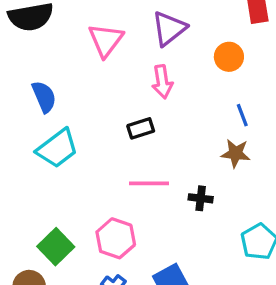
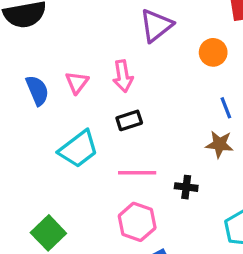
pink triangle: (106, 40) -> (77, 82), moved, size x0.7
pink arrow: (162, 82) -> (123, 76), moved
cyan trapezoid: (57, 148) -> (79, 149), moved
pink hexagon: (116, 238) -> (137, 222), moved

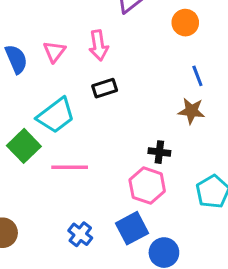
pink line: (137, 173) -> (70, 167), moved
pink hexagon: (137, 222) -> (147, 186), moved
green square: (48, 233) -> (24, 146), moved

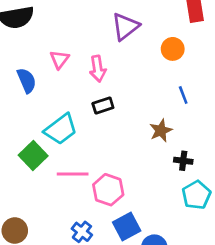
pink triangle: (54, 52) -> (60, 59), moved
brown star: (191, 111) -> (161, 131), moved, turned -30
black cross: (159, 152) -> (183, 161), moved
pink hexagon: (147, 186) -> (108, 190), moved

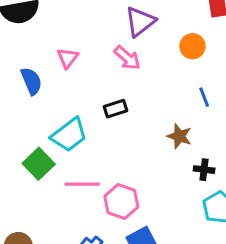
pink arrow: (98, 69) -> (127, 58), moved, turned -40
brown star: (161, 131) -> (179, 136), turned -30

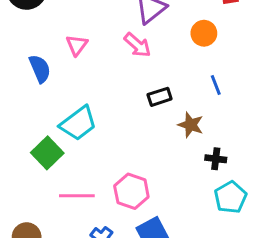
black rectangle: (116, 109) -> (160, 97), moved
pink line: (82, 184) -> (77, 196), moved

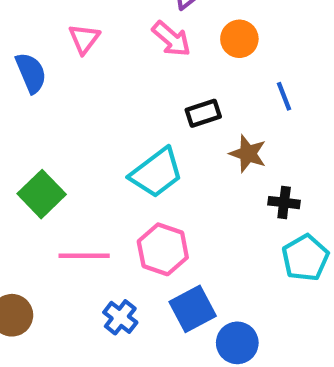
orange circle: (204, 33) -> (239, 39), moved
cyan trapezoid: (78, 123) -> (156, 173), moved

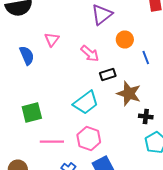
pink arrow: (171, 39) -> (90, 54), moved
blue line: (284, 96) -> (146, 58), moved
brown star: (248, 154) -> (129, 94), size x1.4
green square: (42, 194) -> (32, 112), turned 30

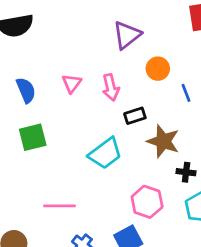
pink triangle: (52, 40) -> (72, 83), moved
pink arrow: (90, 54) -> (111, 87), turned 36
green square: (32, 112) -> (33, 137), moved
pink hexagon: (89, 138) -> (147, 202), moved

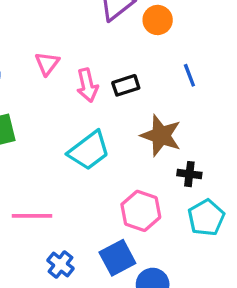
orange circle: (158, 69) -> (158, 20), moved
pink arrow: (111, 87) -> (87, 85), moved
black rectangle: (135, 116) -> (126, 85), moved

